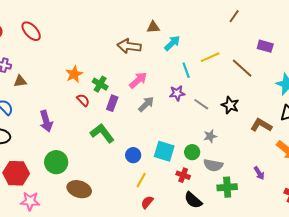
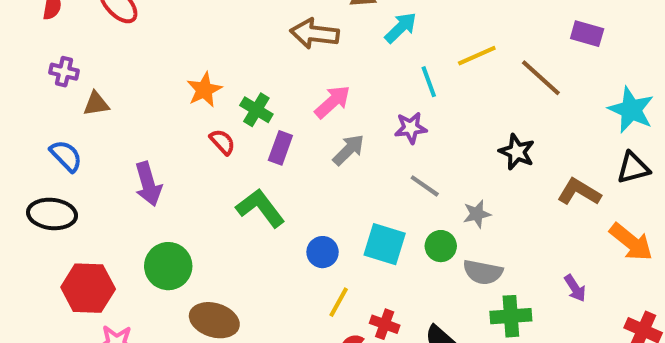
gray line: (201, 104) -> (425, 186), moved
red cross: (183, 175) -> (385, 324), moved

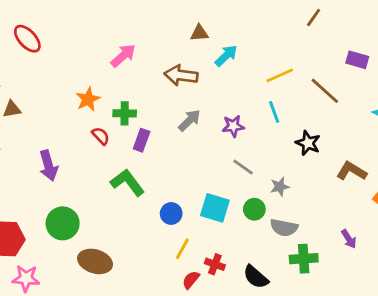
brown arrow: (315, 34) -> (181, 75), moved
cyan line: (429, 82) -> (274, 112), moved
pink arrow: (333, 102) -> (123, 56), moved
green cross: (256, 110) -> (125, 113), turned -30
gray arrow: (349, 150) -> (189, 120), moved

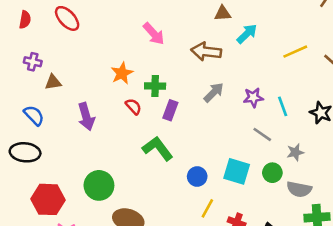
pink arrow: (123, 56) -> (154, 34), turned 90
cyan line: (274, 112) -> (283, 106), moved
purple arrow: (48, 166) -> (86, 117), moved

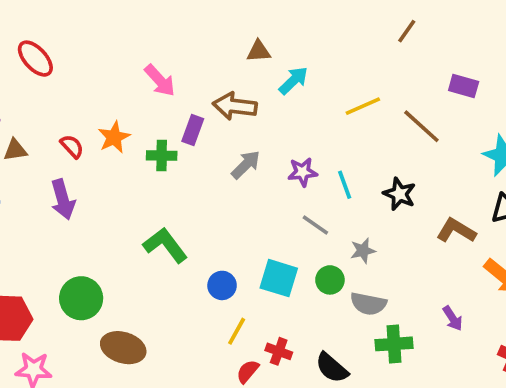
red semicircle: (133, 106) -> (72, 146), moved
purple rectangle: (170, 110) -> (193, 130), moved

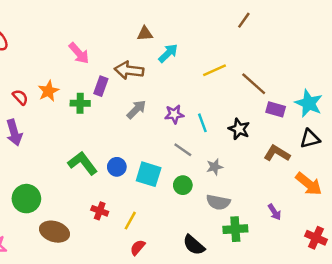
purple rectangle: (464, 86) -> (276, 109), moved
cyan square: (279, 278) -> (149, 174), moved
green circle: (330, 280) -> (183, 185), moved
blue circle: (222, 285) -> (117, 167), moved
red cross: (279, 351) -> (100, 211), moved

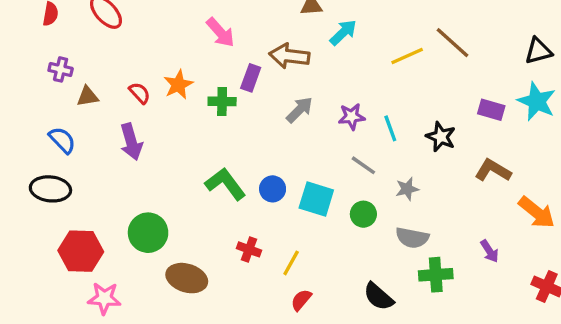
brown line: (254, 84) -> (453, 43), moved
black triangle: (310, 139) -> (538, 51), moved

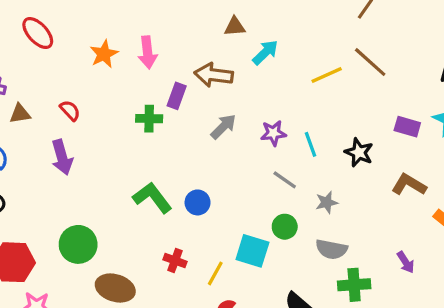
pink arrow: (220, 32) -> (148, 52), turned 36
orange star: (178, 85) -> (104, 54), moved
cyan square: (316, 199) -> (252, 251), moved

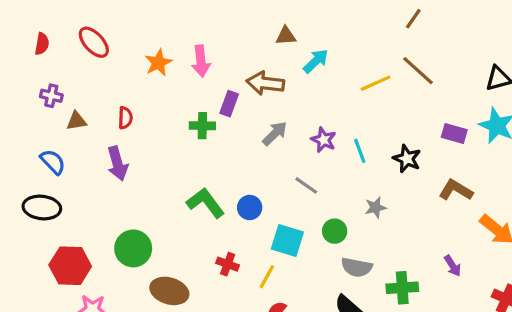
red semicircle: (70, 110) -> (125, 118), turned 45
purple star: (273, 133) -> (324, 140), turned 30
gray line: (285, 180) -> (306, 185), moved
gray semicircle: (331, 249) -> (357, 267), moved
cyan square: (252, 251) -> (287, 241), moved

